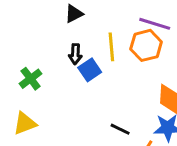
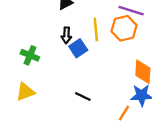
green cross: (31, 79) -> (30, 55), turned -30
black line: (120, 129) -> (83, 96), moved

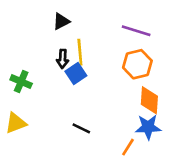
orange hexagon: (124, 28) -> (137, 64), moved
yellow line: (96, 29) -> (80, 52), moved

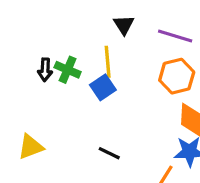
black triangle: (61, 21) -> (124, 25), moved, turned -36
black arrow: (63, 59) -> (45, 70), moved
green cross: (21, 82) -> (68, 70), moved

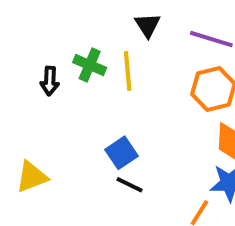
green cross: (68, 70) -> (90, 65), moved
blue square: (103, 87) -> (122, 153), moved

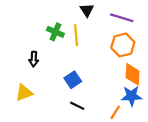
black arrow: (50, 81) -> (34, 59), moved
black line: (130, 185) -> (77, 106), moved

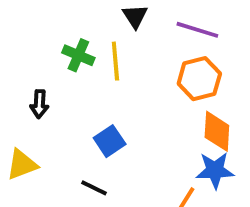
black line: (77, 106) -> (94, 188), moved

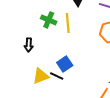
yellow triangle: (22, 164) -> (41, 76), moved
black line: (94, 188) -> (57, 76), moved

